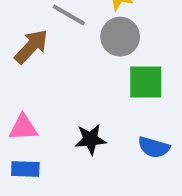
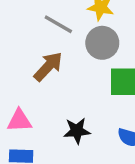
brown arrow: (31, 47) -> (48, 67), moved

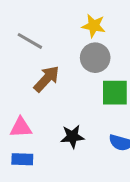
gray line: (58, 24) -> (30, 41), moved

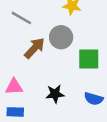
gray circle: (95, 58) -> (61, 37), moved

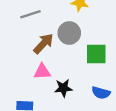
gray line: (21, 18) -> (31, 14), turned -48
pink triangle: (14, 87) -> (42, 72), moved

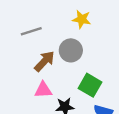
green square: (96, 54) -> (90, 85), moved, turned 30

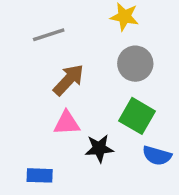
gray circle: (71, 50) -> (135, 64), moved

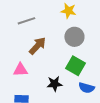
pink triangle: (67, 123) -> (20, 70), moved

